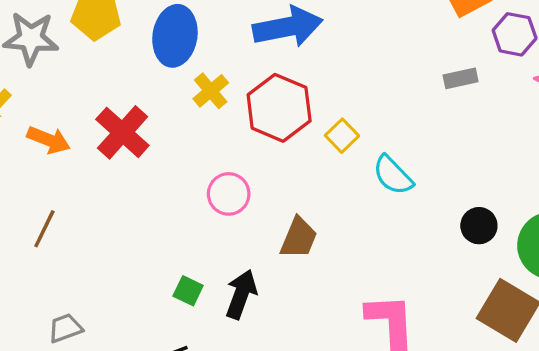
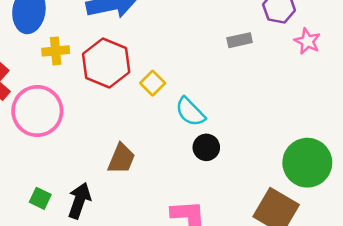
yellow cross: (211, 91) -> (56, 51), turned 35
pink circle: (229, 194) -> (37, 111), moved, size x1.6
black circle: (479, 226) -> (206, 147), moved

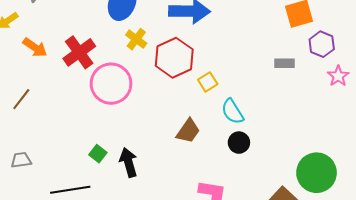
yellow cross: (56, 51) -> (136, 39), turned 30
brown trapezoid: (121, 159) -> (188, 131), moved
black arrow: (79, 201) -> (129, 162), turned -48

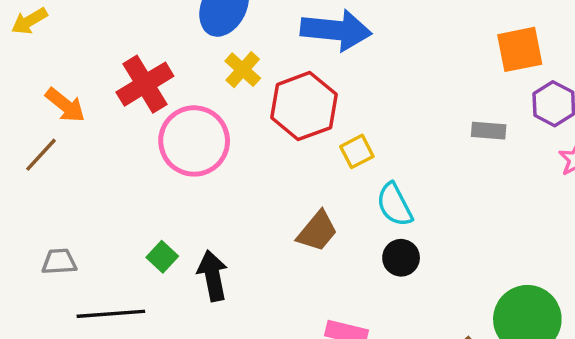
orange arrow: (35, 48) -> (65, 105), moved
gray trapezoid: (21, 160) -> (59, 262), moved

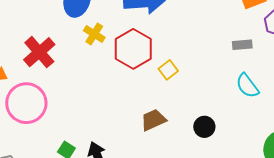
pink circle: (194, 141) -> (26, 103), moved
cyan semicircle: (395, 205) -> (247, 86), moved
brown trapezoid: (317, 231) -> (153, 120), turned -144

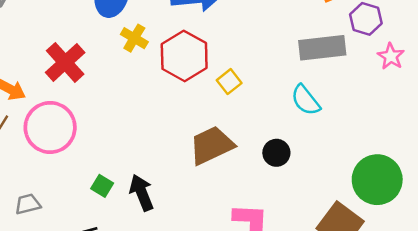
gray rectangle: (242, 45) -> (322, 48), size x1.8
cyan semicircle: (247, 86) -> (306, 100), moved
brown trapezoid: (153, 120) -> (212, 145), size x1.4

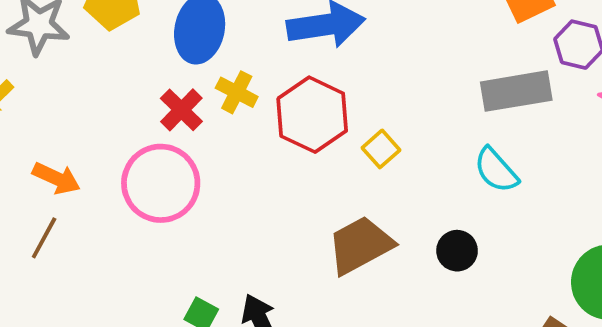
red cross: (65, 62) -> (181, 110), moved, size x0.7
pink circle: (50, 127) -> (161, 183), moved

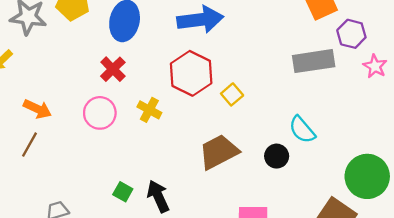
yellow cross: (237, 92) -> (149, 110), moved
cyan semicircle: (496, 170) -> (302, 130), moved
pink circle: (161, 183) -> (100, 113), size x0.7

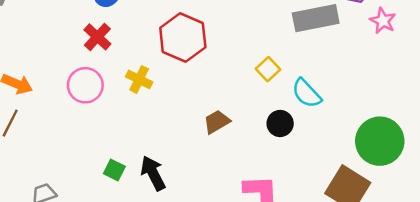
yellow square: (232, 94) -> (268, 69), moved
brown trapezoid: (219, 152) -> (217, 122), size x0.6

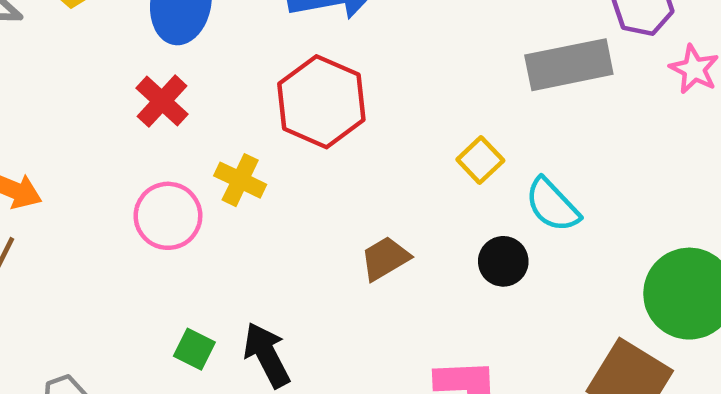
pink circle: (85, 85) -> (168, 216), moved

